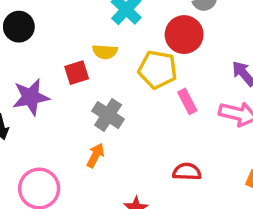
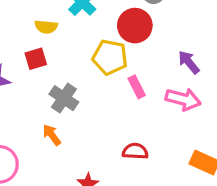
yellow semicircle: (105, 52) -> (46, 27), moved
orange arrow: (96, 155) -> (52, 135), turned -65

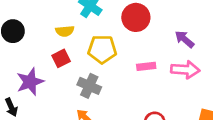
yellow pentagon: (110, 57) -> (102, 49), moved
pink rectangle: (137, 87) -> (146, 66), turned -60

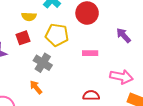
pink arrow: (185, 70) -> (121, 77), moved

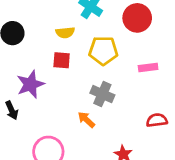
red square: (23, 38) -> (62, 60), turned 32
gray cross: (43, 63) -> (102, 94), moved

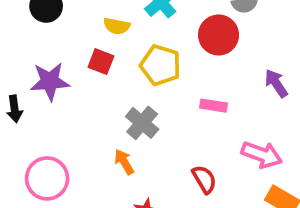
orange arrow: (86, 120) -> (124, 162), moved
red semicircle: (157, 120) -> (204, 179), turned 50

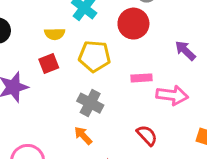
red square: (101, 62) -> (49, 63), turned -30
pink arrow: (262, 155) -> (172, 95), moved

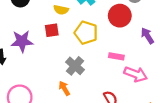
purple arrow: (185, 51) -> (147, 36), moved

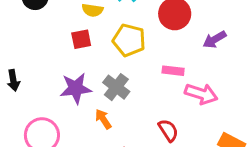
purple arrow: (147, 36) -> (215, 39), turned -84
purple star: (22, 41) -> (76, 88), moved

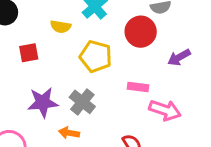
red square: (81, 39) -> (29, 53), moved
orange arrow: (103, 119) -> (69, 133), turned -48

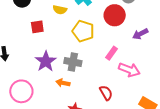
pink rectangle: (138, 87) -> (111, 53), turned -64
purple star: (43, 102) -> (46, 61), turned -30
gray cross: (82, 102) -> (73, 62), turned -30

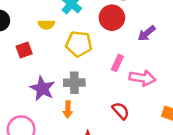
orange arrow: (63, 83) -> (68, 109), turned -88

